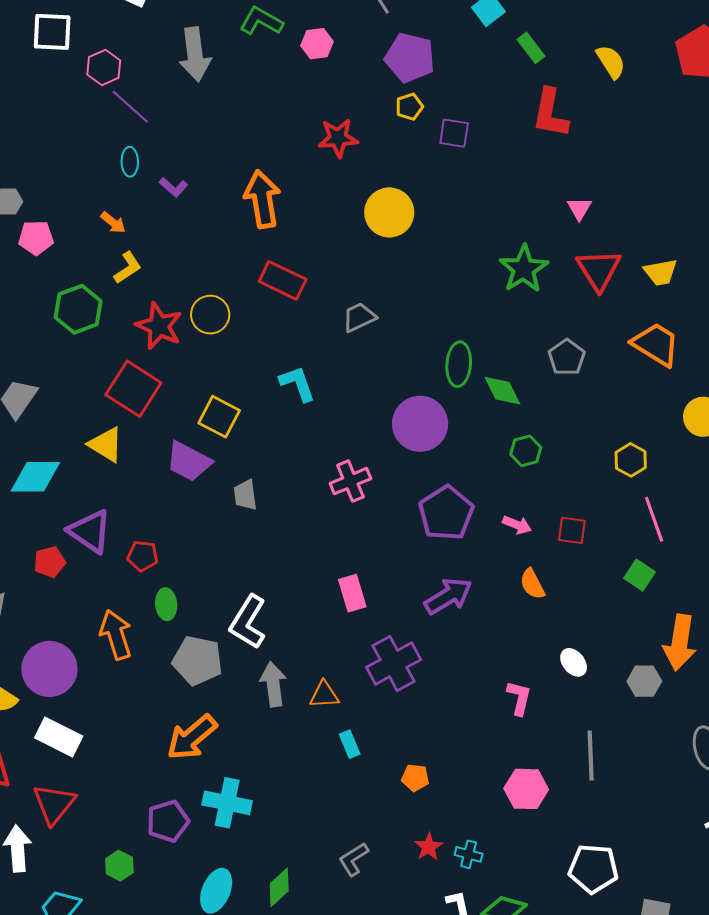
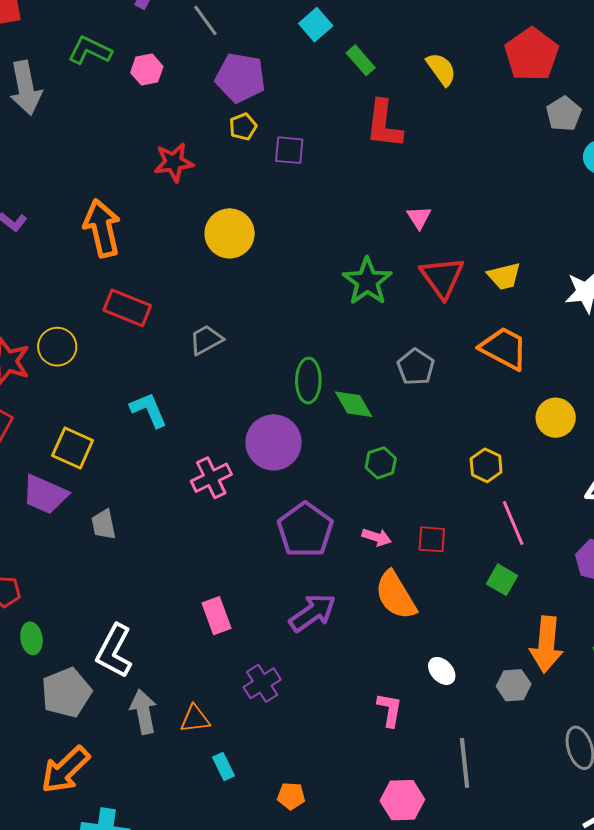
pink cross: (350, 481) -> (211, 478), moved
orange semicircle: (532, 584) -> (396, 595), size x1.6
gray pentagon: (198, 660) -> (66, 693), turned -30
purple cross: (394, 664) -> (262, 683), size x0.7

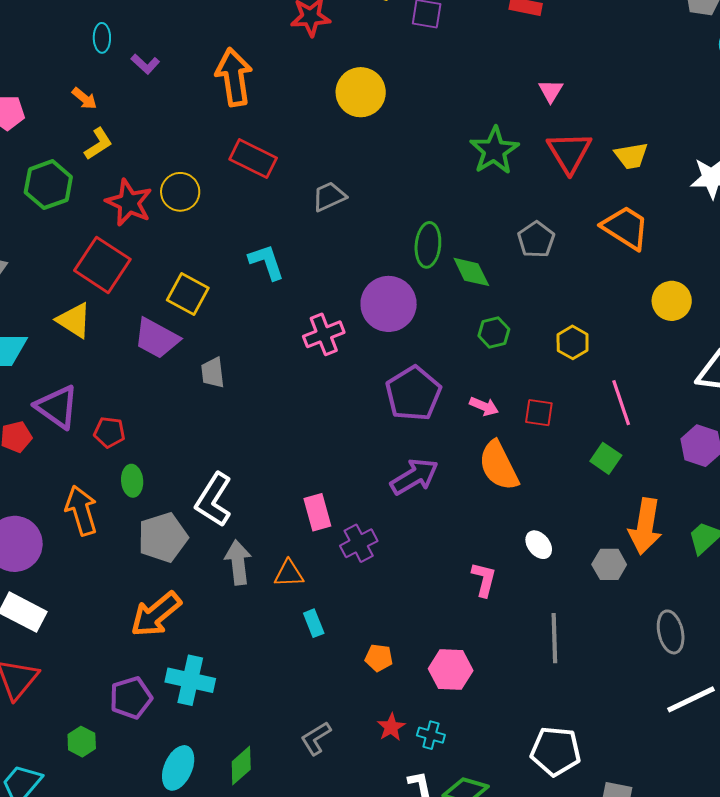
yellow hexagon: (486, 465) -> (573, 342), moved
pink rectangle: (217, 616) -> (317, 512), moved
pink hexagon: (402, 800) -> (451, 670), moved

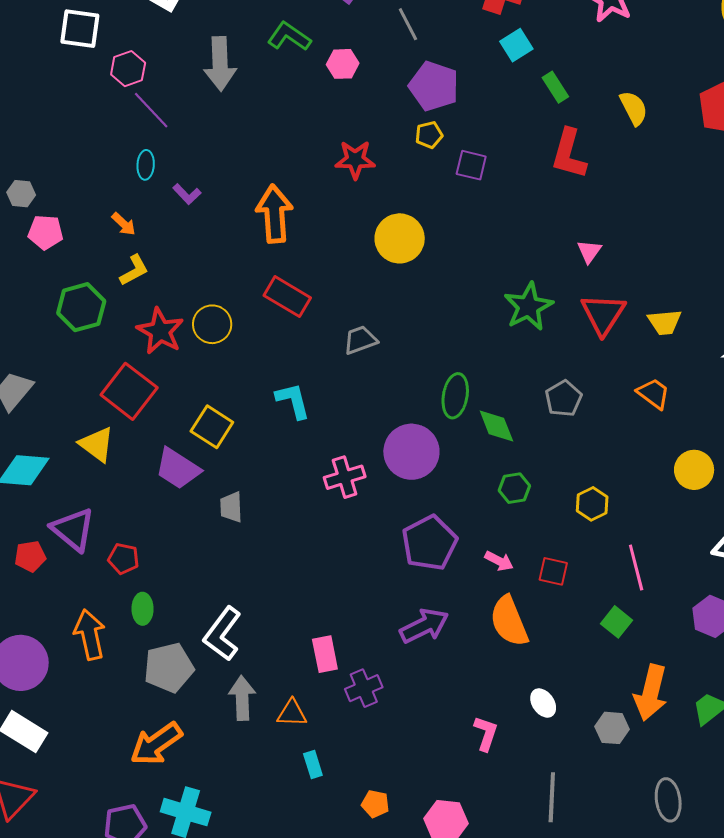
orange trapezoid: (625, 228) -> (653, 393), size x0.7

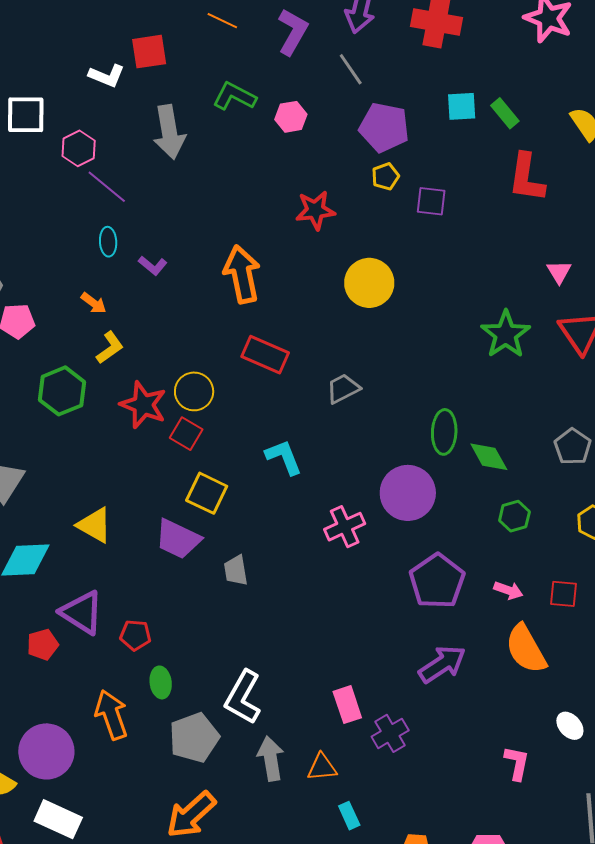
cyan square: (516, 45) -> (462, 106), moved, turned 36
red square: (129, 391) -> (186, 434), moved, size x0.6
gray pentagon: (563, 399) -> (573, 447), moved

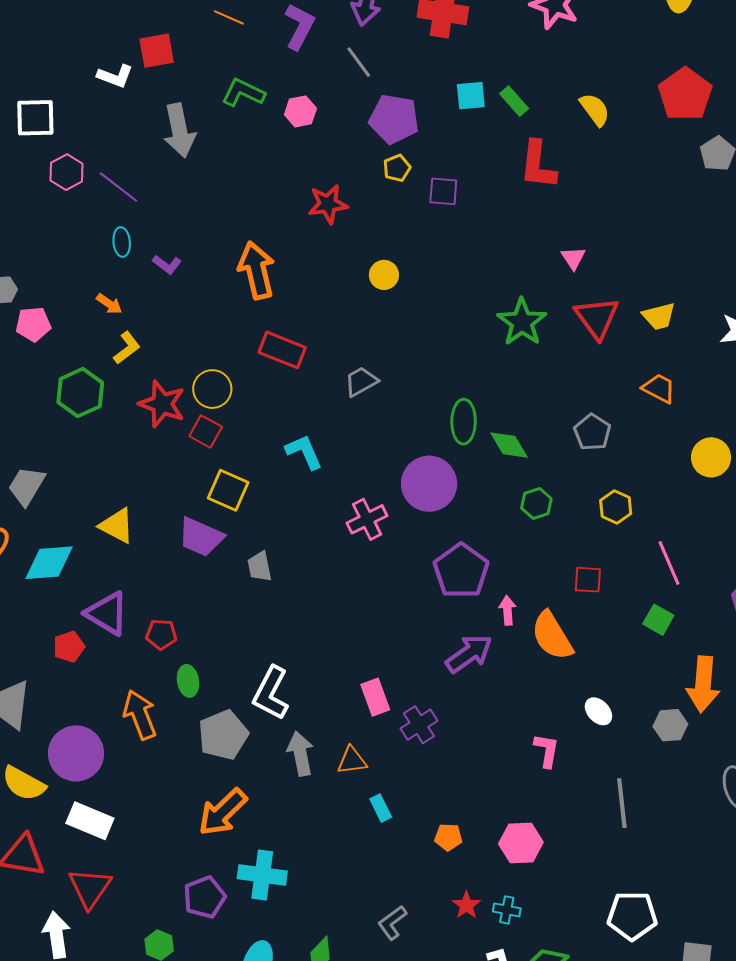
pink hexagon: (79, 148) -> (67, 172), moved
yellow circle: (369, 283) -> (384, 275), size x0.6
pink arrow: (508, 590) -> (507, 610), moved, turned -112

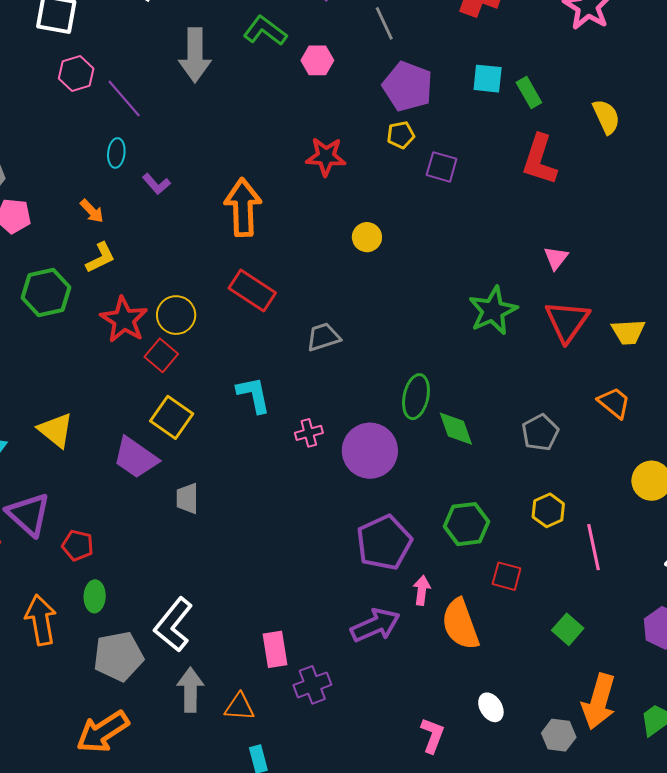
green hexagon: (536, 504) -> (467, 524), moved, size x1.4
pink cross: (367, 519) -> (309, 433), moved, size x0.7
pink line: (669, 563) -> (594, 547), moved

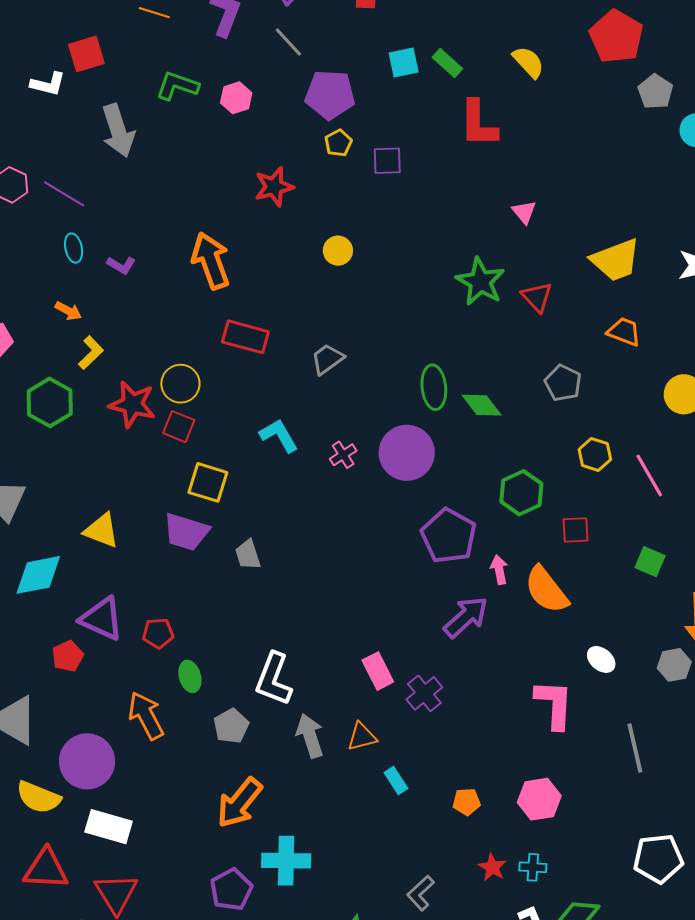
red triangle: (567, 321) -> (537, 297), moved, size x0.7
yellow trapezoid: (628, 332) -> (616, 260), size x1.5
gray pentagon: (118, 656) -> (231, 726), size x0.7
pink L-shape: (432, 735) -> (554, 704), size x1.5

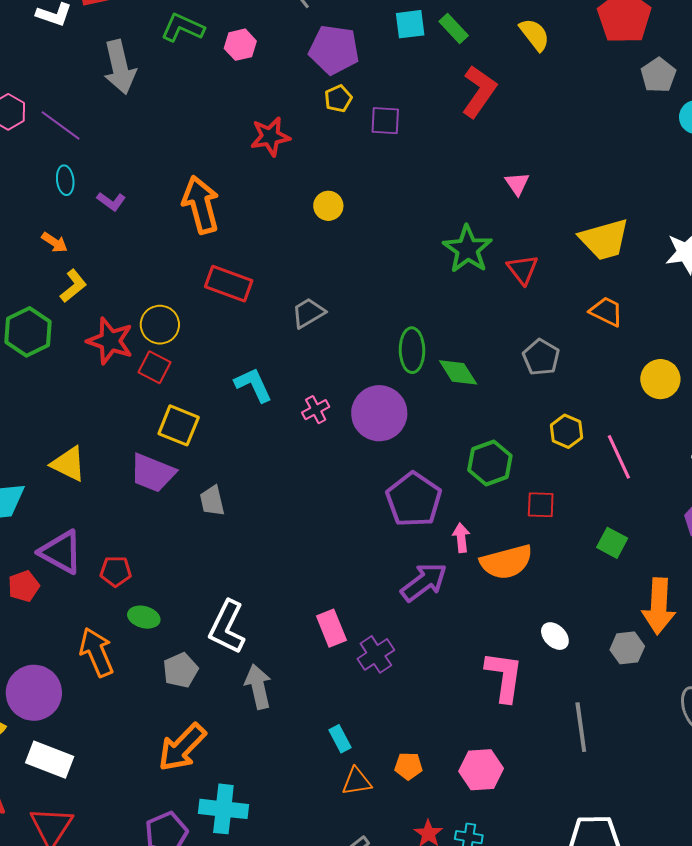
red L-shape: (478, 124) -> (479, 92), turned -150
orange semicircle: (546, 590) -> (506, 562), turned -72
green ellipse: (190, 676) -> (144, 617), turned -64
orange triangle: (362, 737) -> (357, 782), moved

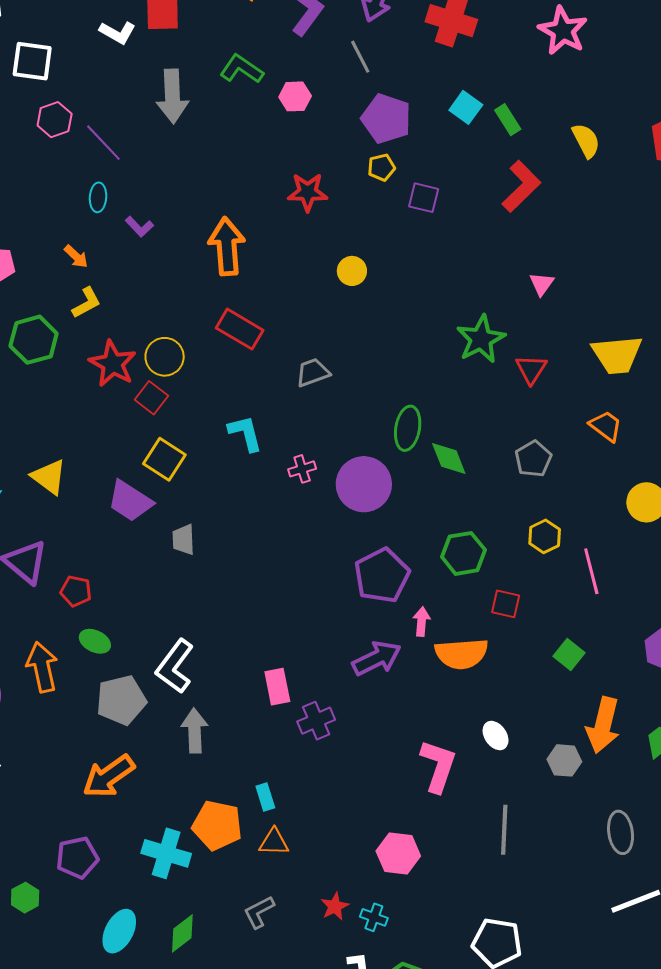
cyan square: (410, 24) -> (466, 107), turned 32
gray pentagon: (180, 670) -> (121, 700), size x1.4
orange pentagon: (408, 766) -> (217, 825), moved, size x1.8
cyan cross: (223, 809) -> (166, 853), moved

